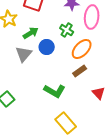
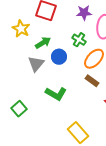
brown rectangle: (80, 71) -> (92, 81), turned 72
green L-shape: (55, 91) -> (56, 94), moved

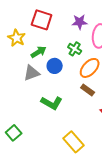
gray triangle: (36, 64) -> (32, 73), turned 30
green square: (19, 109) -> (14, 133), moved

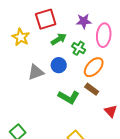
red square: (42, 20) -> (46, 19), turned -35
green arrow: (39, 52) -> (59, 39), moved
green L-shape: (52, 103) -> (69, 97), moved

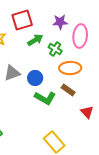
blue circle: (59, 65) -> (35, 78), moved
orange ellipse: (94, 67) -> (70, 68), turned 45

